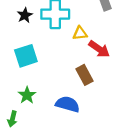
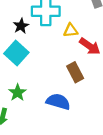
black star: (25, 15) -> (21, 26), moved
cyan square: (26, 56) -> (16, 53), turned -30

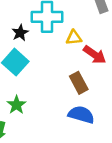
blue semicircle: (58, 102) -> (81, 115), moved

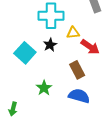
black star: (20, 33) -> (50, 45), moved
green star: (16, 105) -> (44, 88), moved

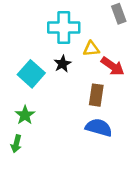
brown rectangle: (77, 70) -> (96, 95), turned 36
green star: (44, 88) -> (25, 115), moved

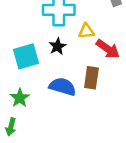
cyan square: (31, 74) -> (26, 56), turned 32
blue semicircle: (99, 128) -> (62, 87), moved

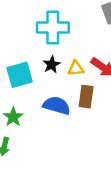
yellow triangle: (86, 31) -> (76, 68), moved

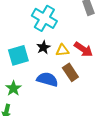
cyan cross: (53, 28) -> (44, 18), turned 30
brown rectangle: (86, 97) -> (70, 72), turned -42

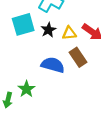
cyan square: (18, 55) -> (23, 24), moved
green star: (13, 88) -> (27, 89), moved

